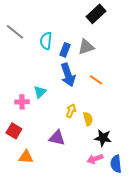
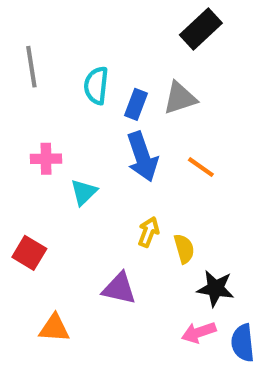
gray line: (15, 32) -> (31, 67), turned 42
pink cross: (22, 102) -> (46, 159), moved
red square: (14, 131) -> (29, 253), moved

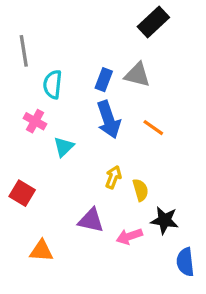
cyan semicircle: (96, 85) -> (53, 84), moved
gray triangle: (180, 98) -> (137, 75), turned 32
pink cross: (46, 159) -> (35, 121), turned 30
pink arrow: (199, 332) -> (129, 236), moved

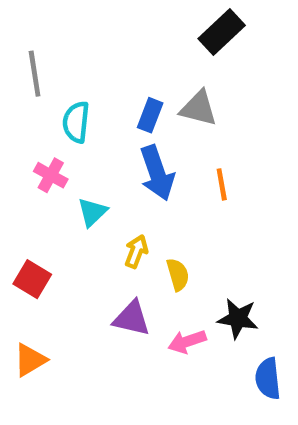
orange line: (153, 128) -> (222, 184), turned 45
yellow arrow: (113, 177) -> (136, 251), moved
yellow semicircle: (141, 190) -> (178, 275), moved
orange triangle: (41, 251) -> (30, 360), moved, turned -35

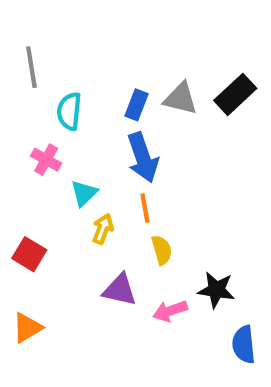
black rectangle: (222, 32) -> (235, 94), moved
orange line: (222, 184) -> (145, 208), moved
yellow arrow: (136, 251) -> (103, 229), moved

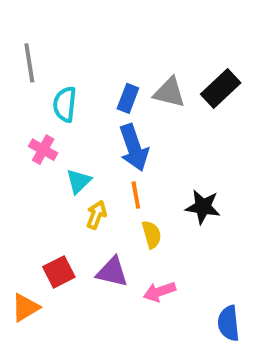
red square: (29, 254) -> (59, 272), moved, turned 32
black star: (216, 290) -> (203, 207), moved

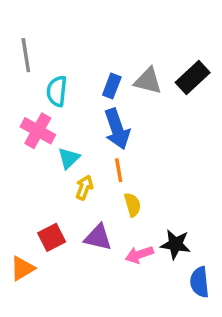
pink cross: (43, 150) -> (38, 131), size x1.4
black star: (203, 207) -> (175, 244), moved

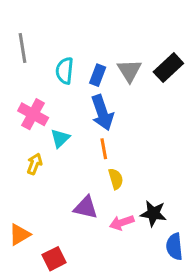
gray triangle: (148, 81) -> (129, 71), turned 44
cyan semicircle: (57, 91) -> (65, 71), moved
yellow arrow: (84, 188) -> (35, 164), moved
red square: (52, 237) -> (54, 259), moved

